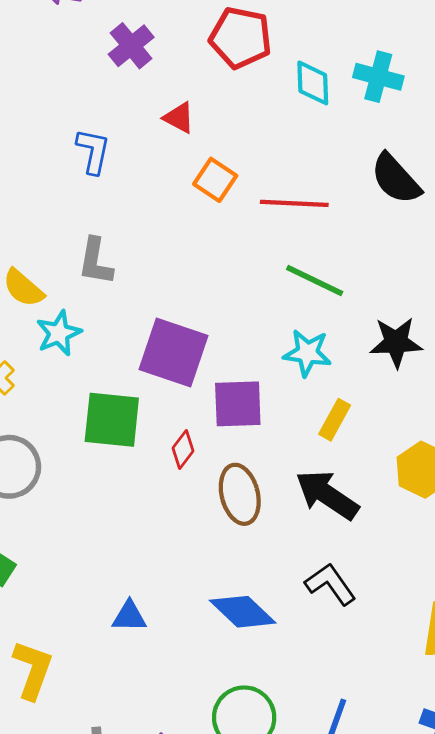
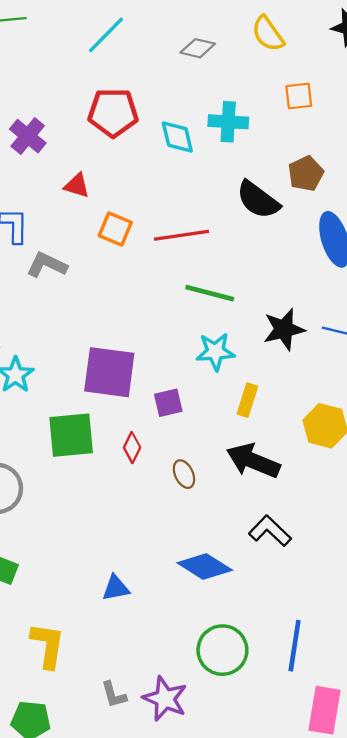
gray L-shape: (96, 261) -> (47, 265), moved, turned 117
purple square: (238, 404) -> (168, 403), size x0.7
brown ellipse: (240, 494) -> (184, 474), size x0.6

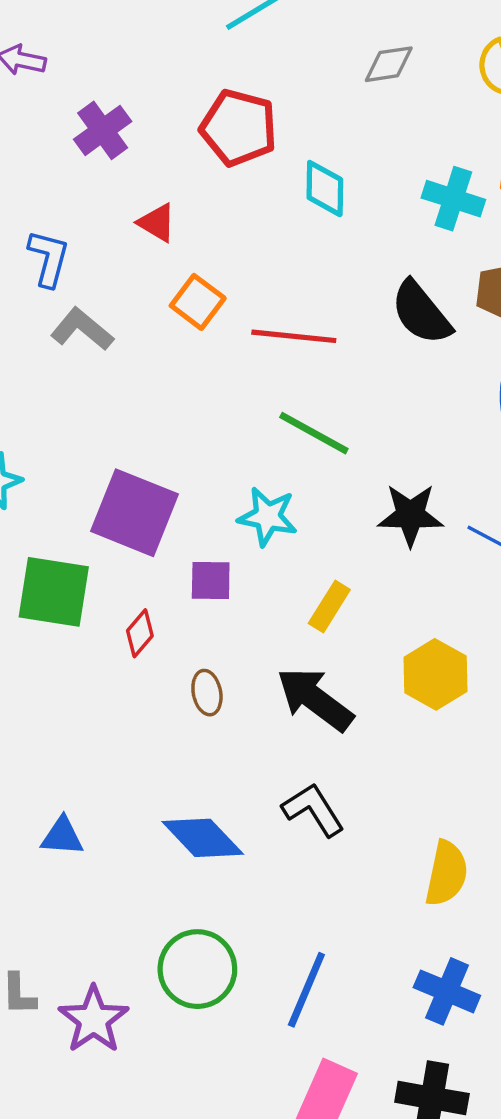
gray diamond: (198, 48) -> (389, 64), turned -36
cyan cross: (228, 122) -> (453, 199), moved
cyan star: (215, 352) -> (268, 517), moved

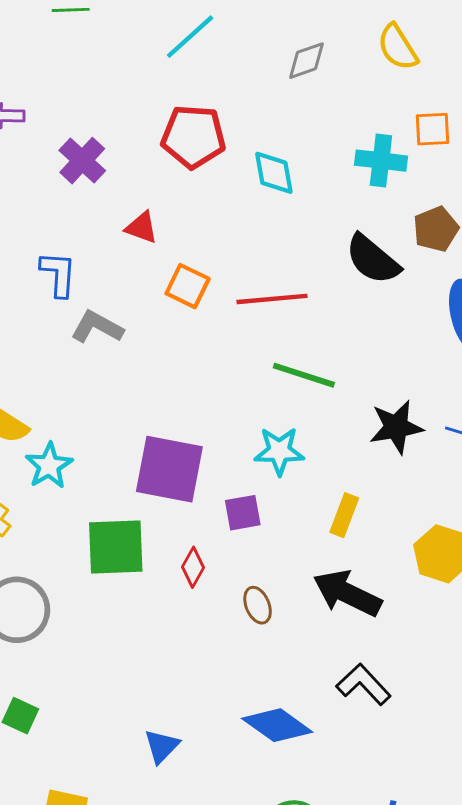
blue triangle: (62, 836) -> (162, 746), turned -39

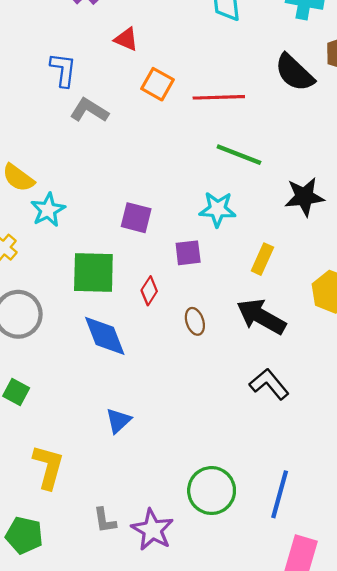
purple square: (169, 469) -> (136, 218), size x0.6
blue diamond: (277, 725) -> (105, 336), moved, turned 30

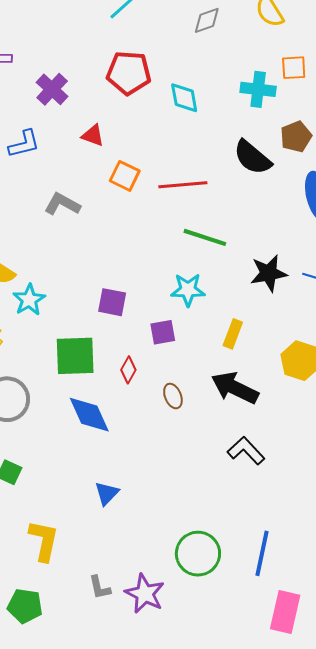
blue L-shape: (63, 70) -> (24, 144), moved, turned 72

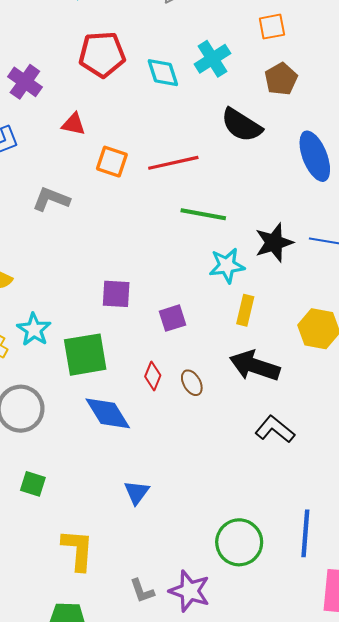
cyan cross: (258, 89) -> (212, 59), moved, turned -32
brown pentagon: (296, 137) -> (281, 79), moved
cyan star: (188, 290) -> (227, 266), moved
cyan star: (29, 300) -> (34, 330), moved
red diamond: (128, 370) -> (153, 376), moved

